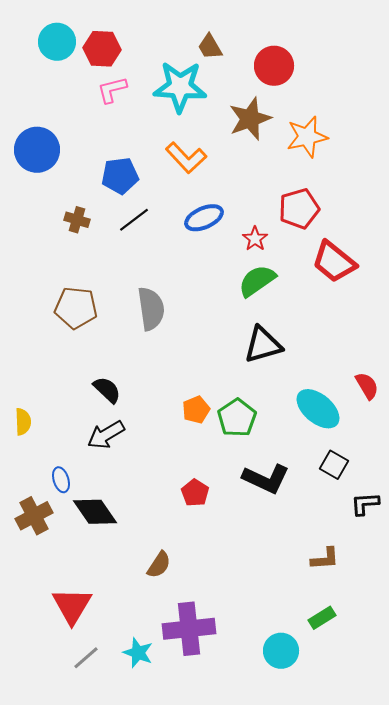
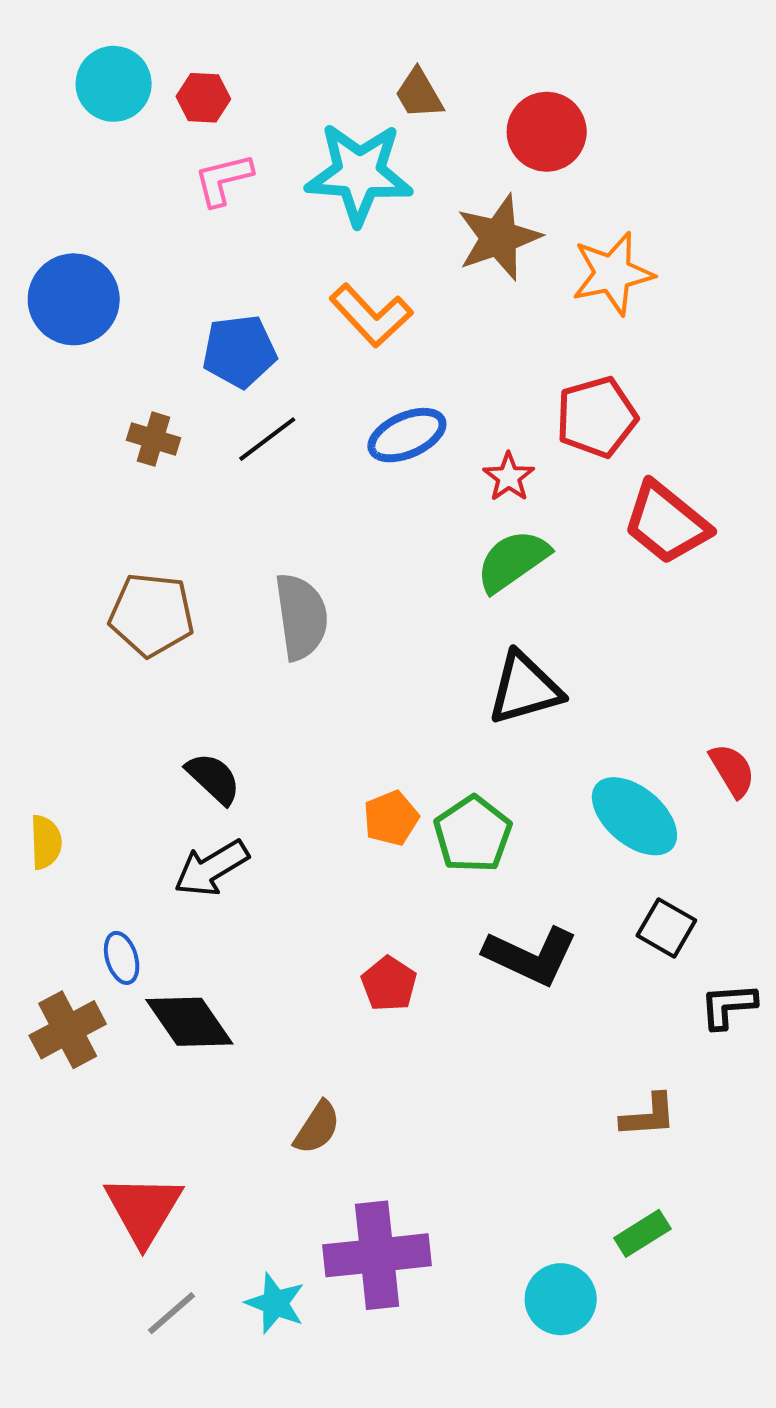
red hexagon: (102, 49) -> (203, 98), size x0.7

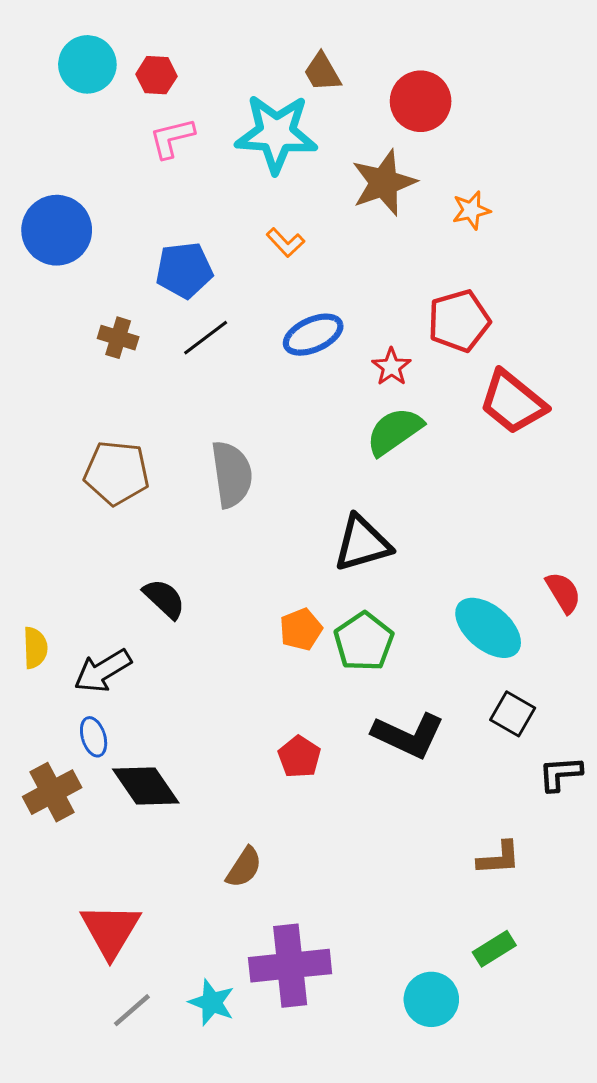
orange star: (613, 273) -> (471, 210), size x0.6
orange L-shape: (371, 315) -> (285, 242), size x0.6
black triangle: (525, 689) -> (362, 543), moved
black arrow: (211, 868) -> (103, 671), moved

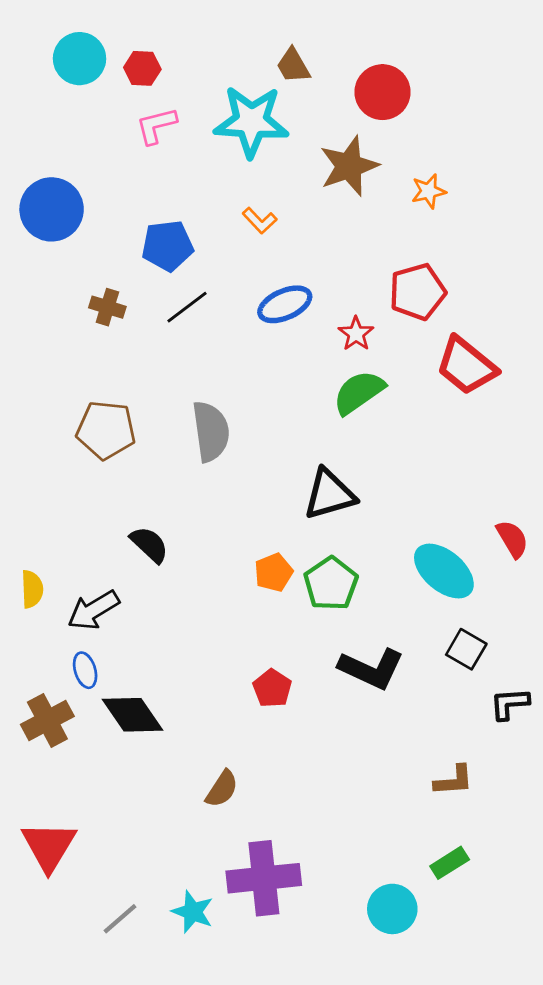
red triangle: (110, 930) -> (49, 846), moved

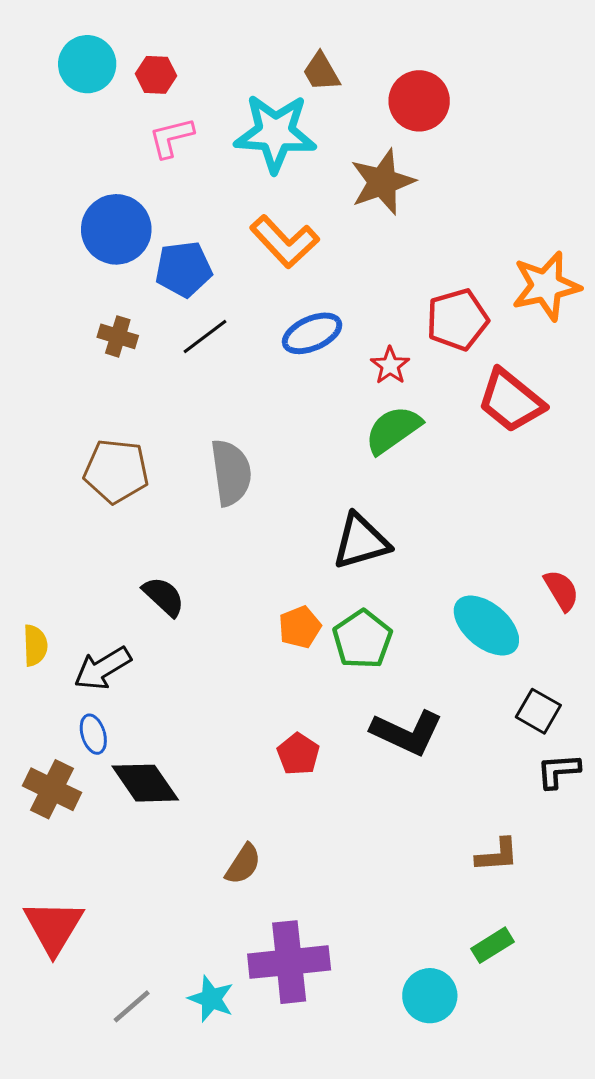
orange star: (429, 191) -> (546, 286), moved, size x1.8
blue circle: (52, 209) -> (116, 229), moved
orange L-shape: (260, 221) -> (284, 242), size x1.8
black square: (466, 649) -> (538, 711), moved
brown cross: (47, 720) -> (52, 789), turned -36

